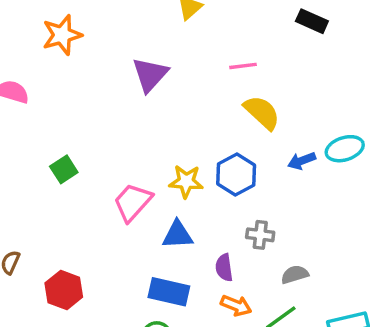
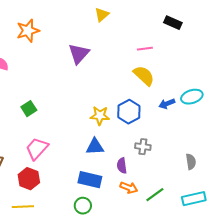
pink line: (243, 66) -> (145, 49), moved
pink trapezoid: (133, 202) -> (37, 149), moved
gray semicircle: (295, 274) -> (191, 162), moved, turned 98

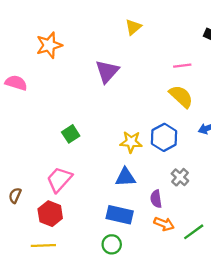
green square: (29, 109) -> (71, 134), moved
gray cross: (143, 147) -> (180, 177), turned 35

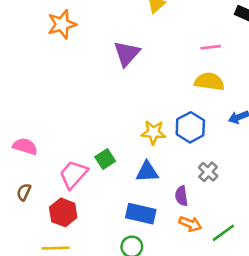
pink semicircle: (16, 83) -> (25, 146), moved
yellow semicircle: (181, 96) -> (209, 82), turned -35
green square: (71, 134) -> (105, 159), moved

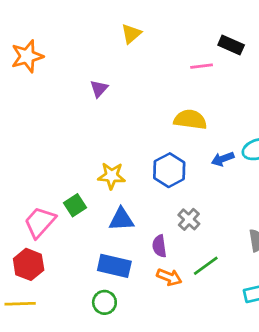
pink line: (211, 47) -> (202, 66), moved
purple triangle: (127, 54) -> (99, 89), size x0.6
yellow star: (153, 132) -> (112, 176), moved
green line: (223, 233) -> (206, 266), moved

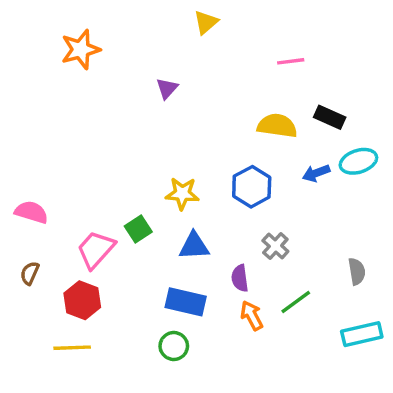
black rectangle: (231, 45) -> (330, 117), moved
orange arrow: (169, 277) -> (252, 315), turned -140

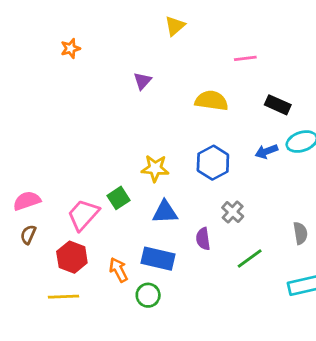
orange star: (81, 49) -> (71, 48), size x0.6
yellow semicircle: (277, 126) -> (212, 101), moved
pink semicircle: (31, 212) -> (27, 201), moved, turned -36
orange arrow: (252, 315) -> (118, 270), moved

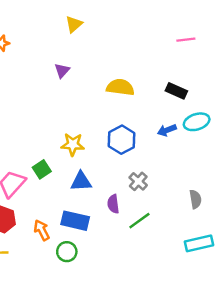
yellow triangle: (175, 26) -> (74, 24), moved
pink line: (245, 58) -> (186, 40), moved
green line: (250, 259) -> (139, 221), moved

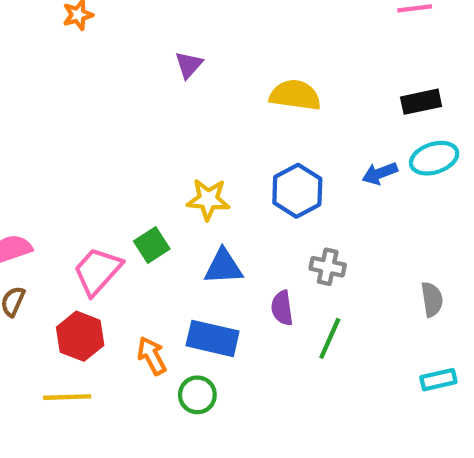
black rectangle: (176, 91) -> (421, 102), moved, turned -36
gray cross: (138, 181) -> (328, 267), turned -30
green line: (139, 221) -> (330, 338), turned -30
cyan rectangle: (199, 243) -> (438, 380), size x0.7

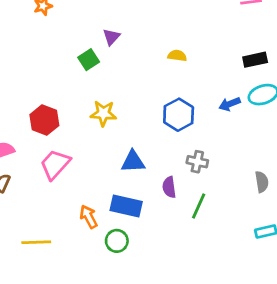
yellow semicircle: (295, 95) -> (177, 56), size x0.6
yellow star: (208, 199) -> (103, 113), moved
green square: (152, 245) -> (89, 60), moved
red hexagon: (80, 336) -> (44, 120), moved

